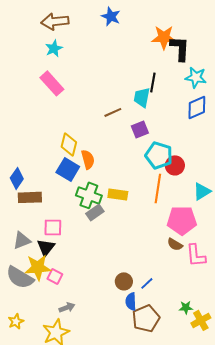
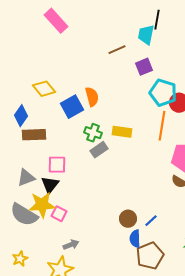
yellow diamond: (69, 144) -> (44, 89), moved, turned -55
blue square: (68, 169) -> (72, 107), turned 30
green cross: (89, 195) -> (93, 133), size x0.7

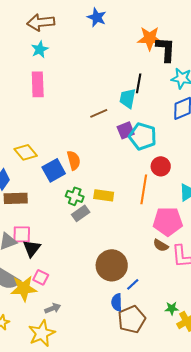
pink rectangle: (56, 21) -> (38, 84), turned 40
cyan pentagon: (163, 93) -> (143, 136), moved
pink square: (57, 165) -> (22, 234), moved
yellow star: (42, 205) -> (24, 288), moved
brown circle: (128, 219) -> (112, 265), moved, size x1.8

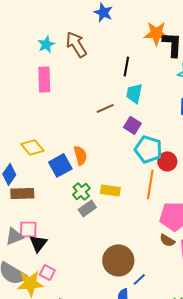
brown arrow: (41, 22) -> (76, 44), moved, turned 64
black line: (139, 83) -> (126, 66), moved
purple square: (126, 130) -> (132, 125), turned -36
cyan pentagon: (143, 136) -> (148, 149), moved
green cross: (75, 196) -> (81, 191), turned 30

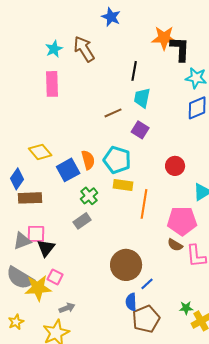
cyan pentagon: (148, 149) -> (117, 160), moved
orange line: (150, 184) -> (144, 204), moved
yellow rectangle: (110, 190) -> (123, 185), moved
gray rectangle: (87, 208) -> (82, 221), moved

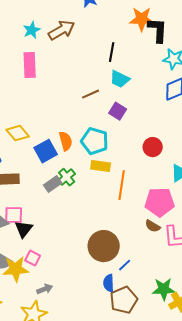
brown arrow: (84, 49) -> (62, 30), turned 92
cyan trapezoid: (142, 98) -> (120, 79), turned -75
gray rectangle: (82, 221) -> (53, 184), moved
green star: (186, 308) -> (164, 289), size x1.6

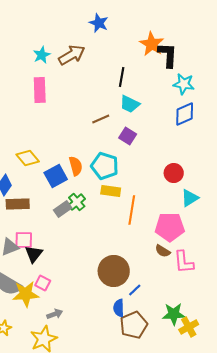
orange star: (142, 19) -> (152, 44), turned 30
red circle: (153, 147) -> (174, 173), moved

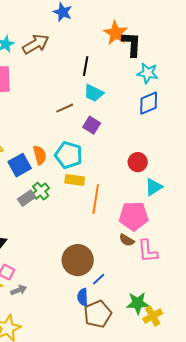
gray arrow: (55, 314) -> (19, 290), moved

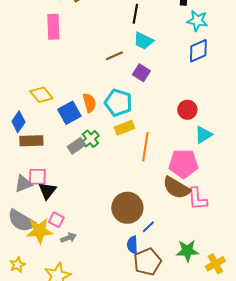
yellow rectangle: (75, 180) -> (124, 128), turned -30
brown semicircle: (127, 240) -> (176, 188), size x1.8
yellow cross: (153, 316) -> (215, 264), moved

